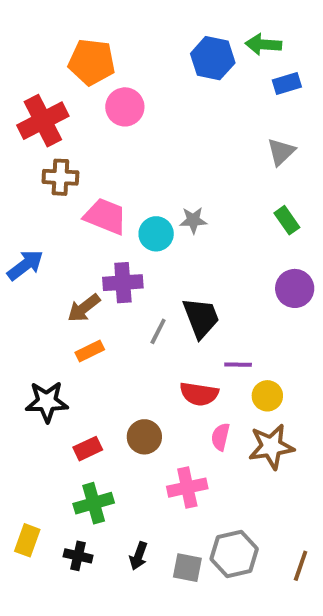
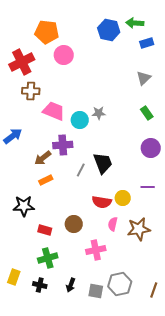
purple line: (238, 365) -> (148, 187), moved
yellow circle: (267, 396) -> (123, 198), moved
red rectangle: (88, 449) -> (45, 230), turned 40

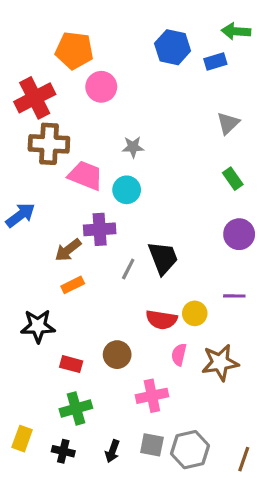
green arrow: (135, 23) -> (236, 31), moved
blue rectangle: (147, 43) -> (215, 61), moved
brown cross: (31, 91) -> (49, 144), size x1.4
gray star: (99, 113) -> (133, 147), moved
gray square: (96, 291) -> (152, 445), moved

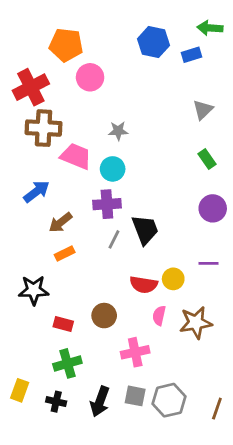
blue arrow: (20, 215) -> (36, 191), moved
purple cross: (100, 229) -> (107, 204), moved
black arrow: (112, 451) -> (100, 402), size x1.5

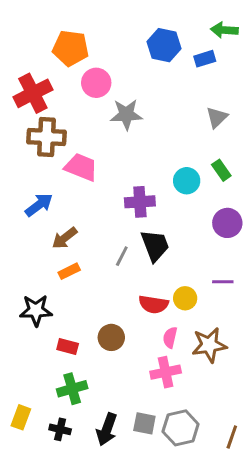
gray star: (118, 131) -> (126, 114), moved, size x1.5
cyan circle: (113, 169) -> (187, 181), moved
purple cross: (107, 204) -> (140, 202), moved
pink cross: (135, 352) -> (166, 372), moved

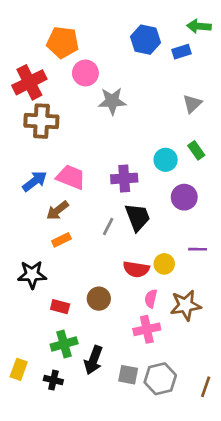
pink trapezoid: (81, 167) -> (71, 177), moved
purple circle: (227, 223) -> (184, 197), moved
black arrow: (107, 429) -> (93, 360), moved

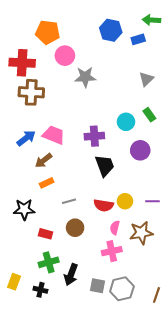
red cross: (29, 82) -> (22, 63), turned 30
gray line: (108, 227) -> (69, 201), moved, turned 48
purple line: (198, 249) -> (152, 201), moved

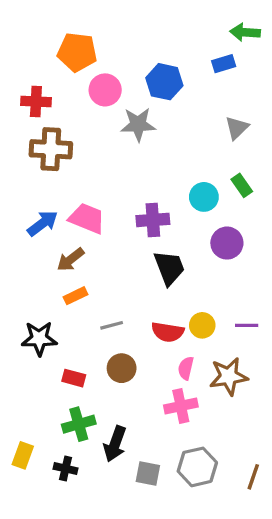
blue hexagon: (111, 30) -> (164, 82), moved
red cross: (22, 63) -> (36, 101), size x0.7
gray square: (97, 286) -> (148, 474), moved

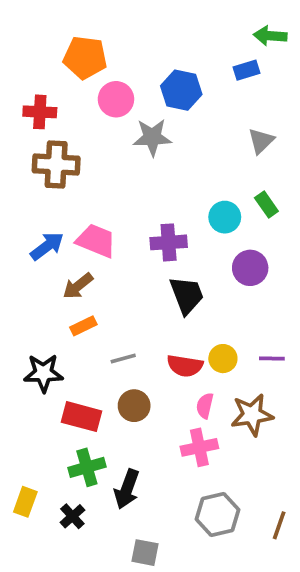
red rectangle: (74, 378) -> (82, 417), size x1.5
black cross: (66, 469) -> (72, 516), turned 35
gray square: (148, 474) -> (145, 553), moved

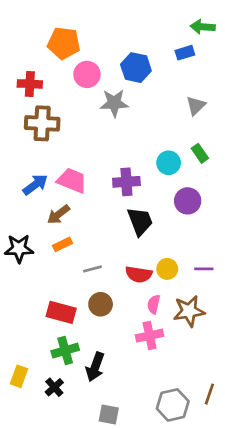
black star: (43, 373) -> (19, 249), moved
gray hexagon: (218, 514) -> (173, 405), moved

